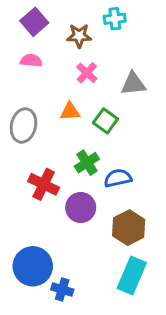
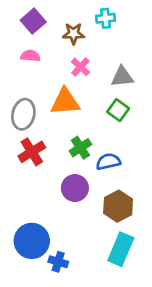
orange triangle: (70, 112) -> (65, 102), size x1.6
green square: (105, 121) -> (118, 110), moved
red cross: (44, 184) -> (32, 152), moved, turned 32

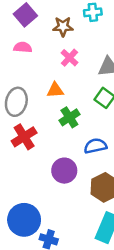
orange triangle: (65, 102) -> (55, 90), size x0.6
green cross: (80, 148) -> (69, 117), moved

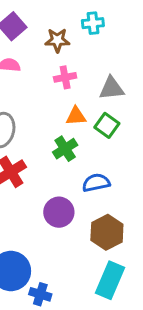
pink cross: (69, 58) -> (65, 77), turned 36
orange triangle: (55, 90) -> (76, 116), moved

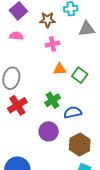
gray triangle: (112, 88) -> (87, 29), moved
green cross: (65, 149) -> (53, 100), moved

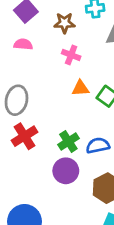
pink cross: (53, 44) -> (71, 55), turned 32
green cross: (53, 100) -> (68, 141), moved

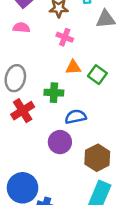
green cross: (68, 141) -> (54, 93), moved, turned 36
blue semicircle: (98, 145) -> (76, 117), moved

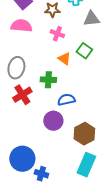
pink semicircle: (21, 28) -> (21, 26), size x1.5
orange triangle: (73, 67) -> (64, 59), turned 40
green square: (97, 75) -> (84, 51), moved

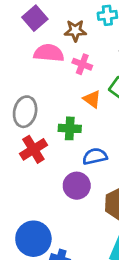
pink semicircle: (21, 26) -> (49, 53), moved

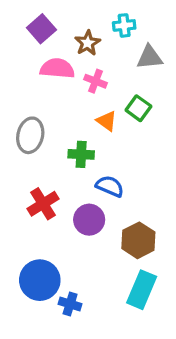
brown star: (75, 31) -> (88, 43), turned -30
red cross: (33, 149) -> (43, 204), moved
blue semicircle: (95, 156) -> (110, 186), turned 35

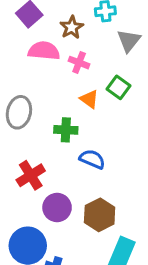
gray triangle: (150, 57) -> (129, 41), turned -45
purple circle: (89, 220) -> (57, 207), moved
brown hexagon: (138, 240) -> (100, 215), moved

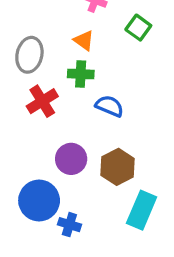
orange triangle: (89, 99) -> (84, 40), moved
red cross: (31, 175) -> (42, 101), moved

